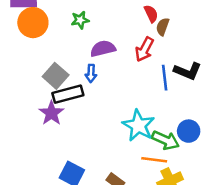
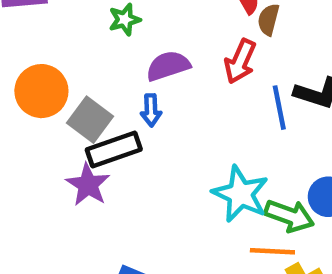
orange circle: (33, 23) -> (41, 91), moved

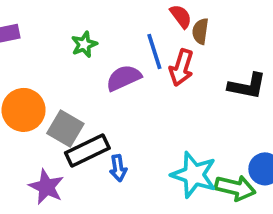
blue line: (279, 108) -> (154, 51), moved
blue arrow: (151, 110) -> (118, 168), moved
purple star: (88, 185) -> (46, 187), moved

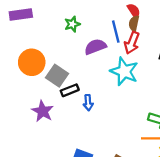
brown semicircle: (200, 31) -> (134, 23), moved
black rectangle: (87, 151) -> (70, 90), size x0.7
cyan star: (194, 175) -> (124, 71), moved

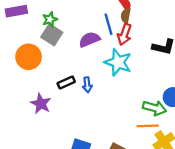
green star: (72, 24) -> (50, 19), moved
gray square: (57, 76) -> (52, 35), moved
blue arrow: (88, 103) -> (87, 85), moved

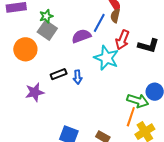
blue line: (109, 24) -> (99, 23), turned 42
red arrow: (124, 34) -> (122, 40), moved
purple star: (41, 104) -> (35, 92), turned 30
orange line: (148, 126) -> (131, 117), turned -72

